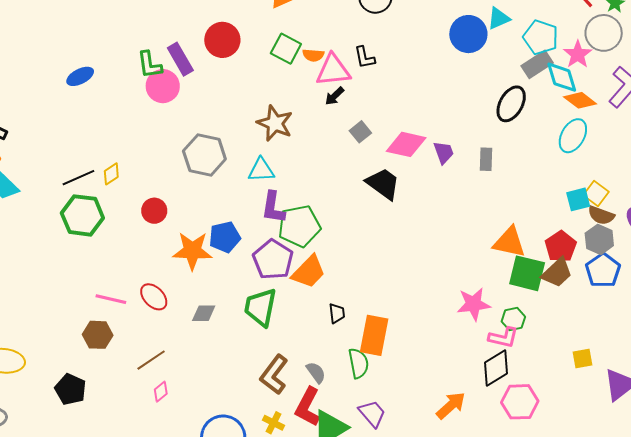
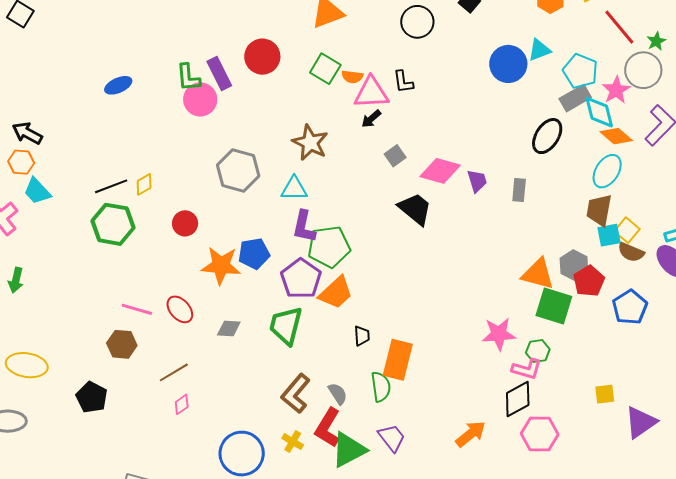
gray hexagon: (599, 239) -> (574, 265), moved
brown trapezoid: (557, 273) -> (599, 210), moved, turned 140

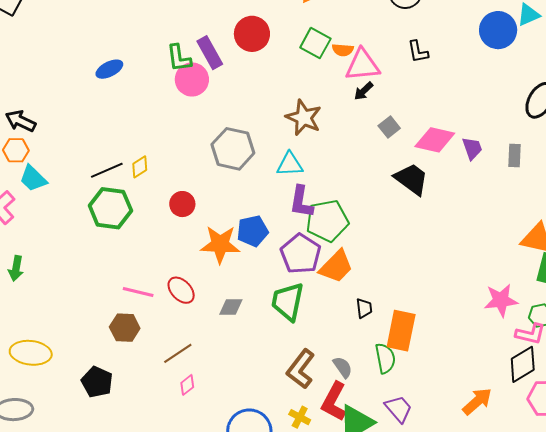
black L-shape: (403, 82) -> (418, 52), moved

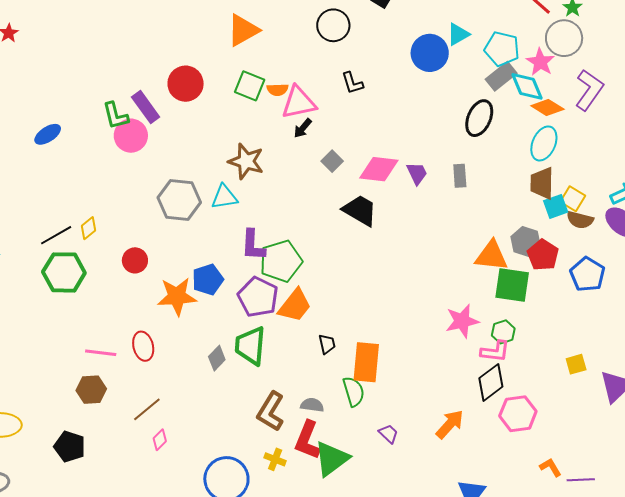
cyan triangle: (290, 164) -> (224, 197), moved
red ellipse: (181, 290) -> (143, 346), turned 36
gray diamond: (231, 307) -> (217, 358), moved, turned -40
gray semicircle: (343, 367) -> (312, 405), turned -40
purple trapezoid: (398, 409) -> (388, 434), moved, size x0.7

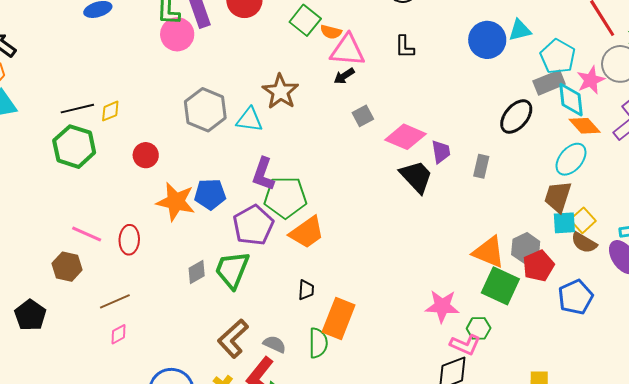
black trapezoid: (360, 210) -> (416, 177), moved
orange trapezoid: (295, 306) -> (307, 232), moved

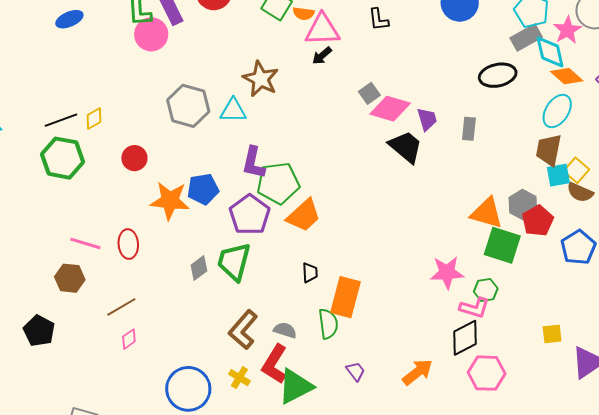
gray square: (363, 116) -> (369, 93), moved
black ellipse: (516, 116) -> (498, 75), turned 45

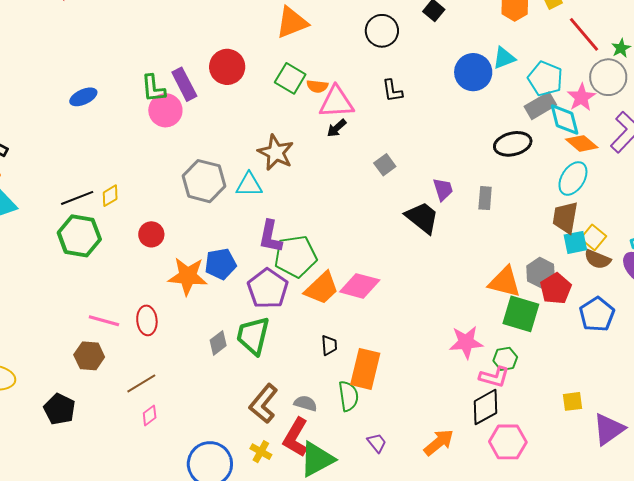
pink diamond: (390, 109) -> (360, 286), moved

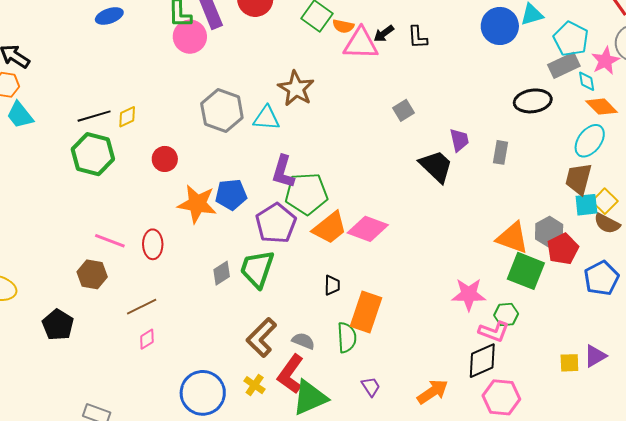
cyan diamond: (565, 120) -> (587, 81), size x0.6
black arrow: (337, 128) -> (384, 34), moved
purple triangle: (609, 429) -> (595, 356), moved, size x0.7

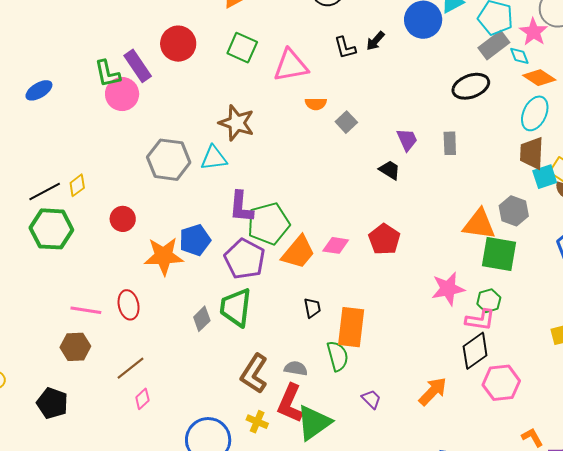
orange semicircle: (343, 26) -> (316, 104), moved
black arrow: (384, 34) -> (375, 41), moved
black trapezoid: (436, 166) -> (390, 170), size x0.6
pink diamond: (368, 229) -> (336, 245), size x0.7
red pentagon: (563, 249) -> (384, 239), moved

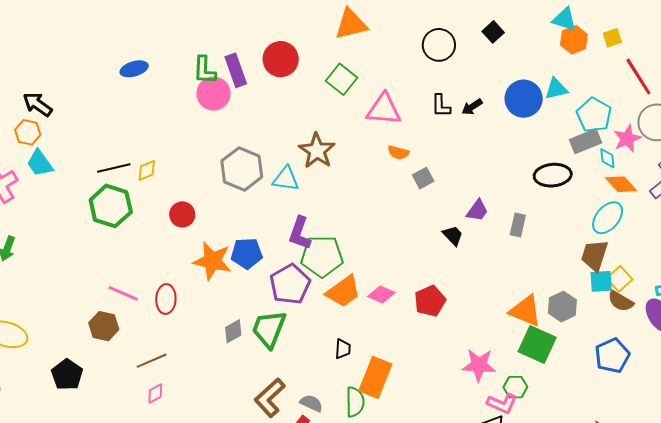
purple trapezoid: (407, 140) -> (477, 210), turned 45

